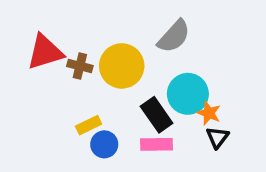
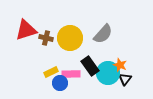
gray semicircle: (174, 36) -> (103, 34), moved
cyan circle: (188, 94) -> (108, 73), moved
pink rectangle: (157, 144) -> (71, 74), moved

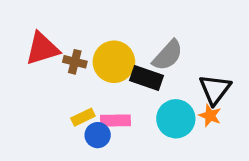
orange star: (120, 65) -> (210, 116), moved
black rectangle: (90, 66) -> (146, 78), moved, turned -36
black triangle: (125, 79) -> (215, 89), moved, size x1.5

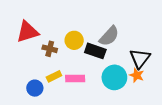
brown cross: (75, 62) -> (50, 49), moved
yellow circle: (114, 62) -> (74, 40), size x0.7
blue circle: (98, 135) -> (35, 88), moved

